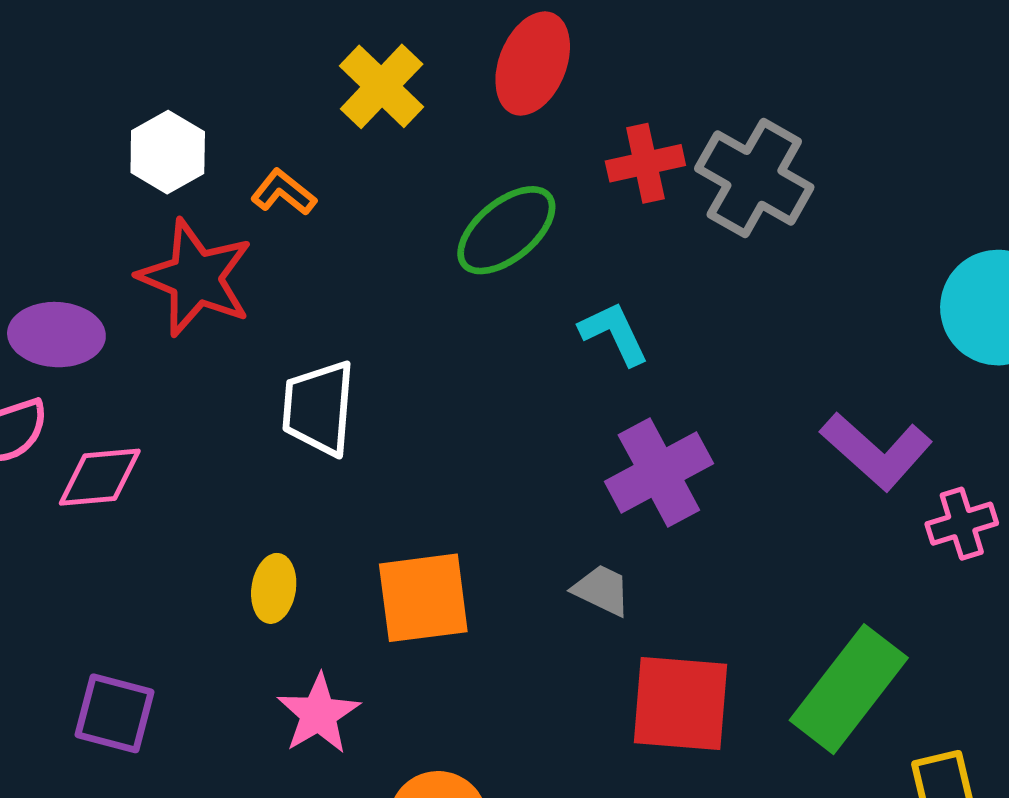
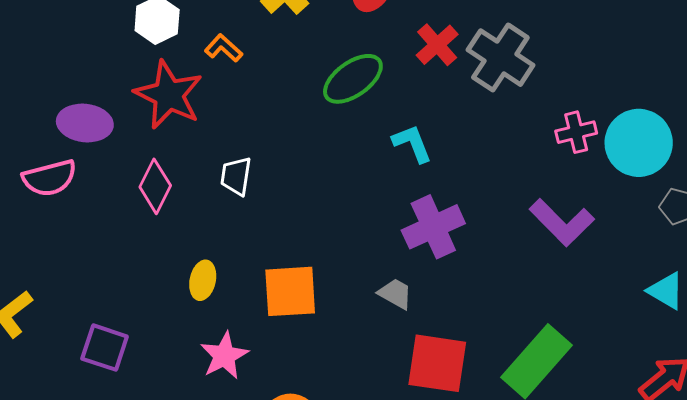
red cross: (645, 163) -> (437, 45), turned -33
white trapezoid: (319, 408) -> (236, 176), size x0.7
pink diamond: (100, 477) -> (155, 186), moved, turned -62
pink cross: (962, 524) -> (576, 132), moved

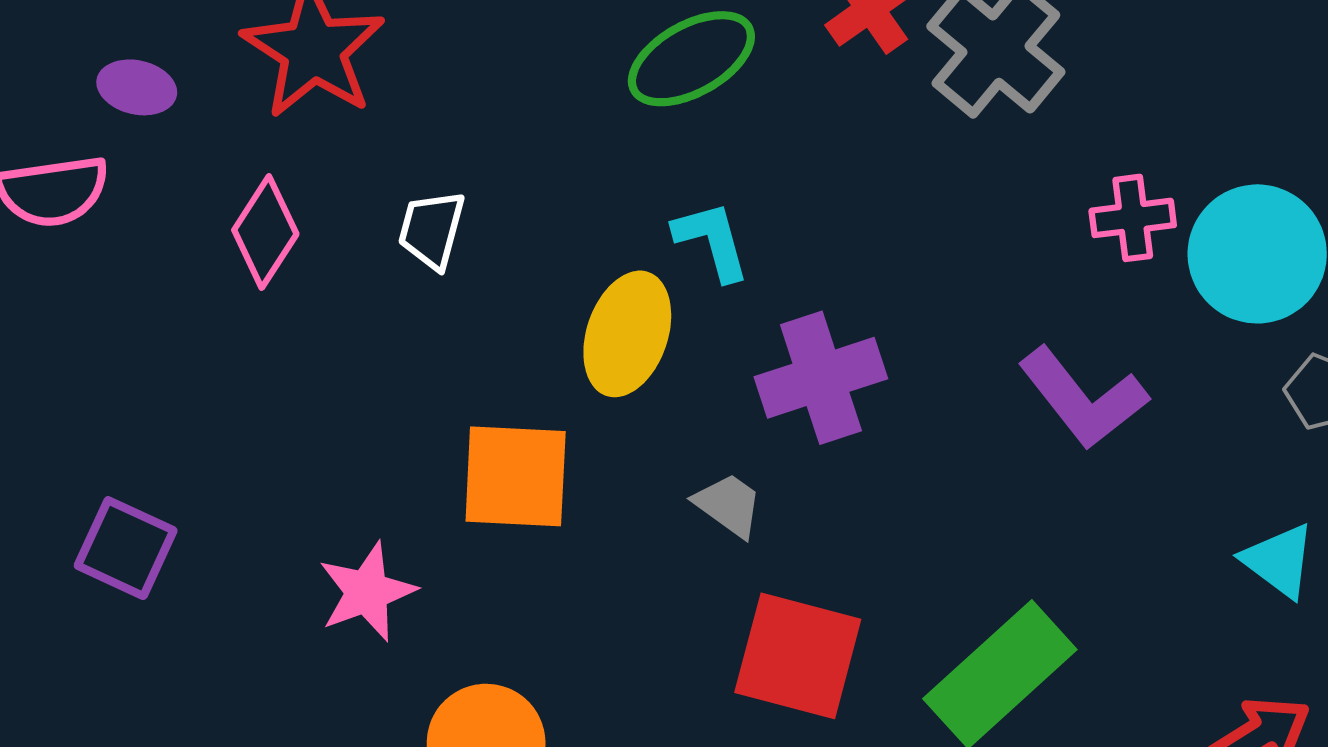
purple ellipse: (85, 123) -> (137, 87), size x0.7
cyan L-shape: (412, 143) -> (712, 241), moved
yellow ellipse: (203, 280) -> (627, 334), moved, size x1.5

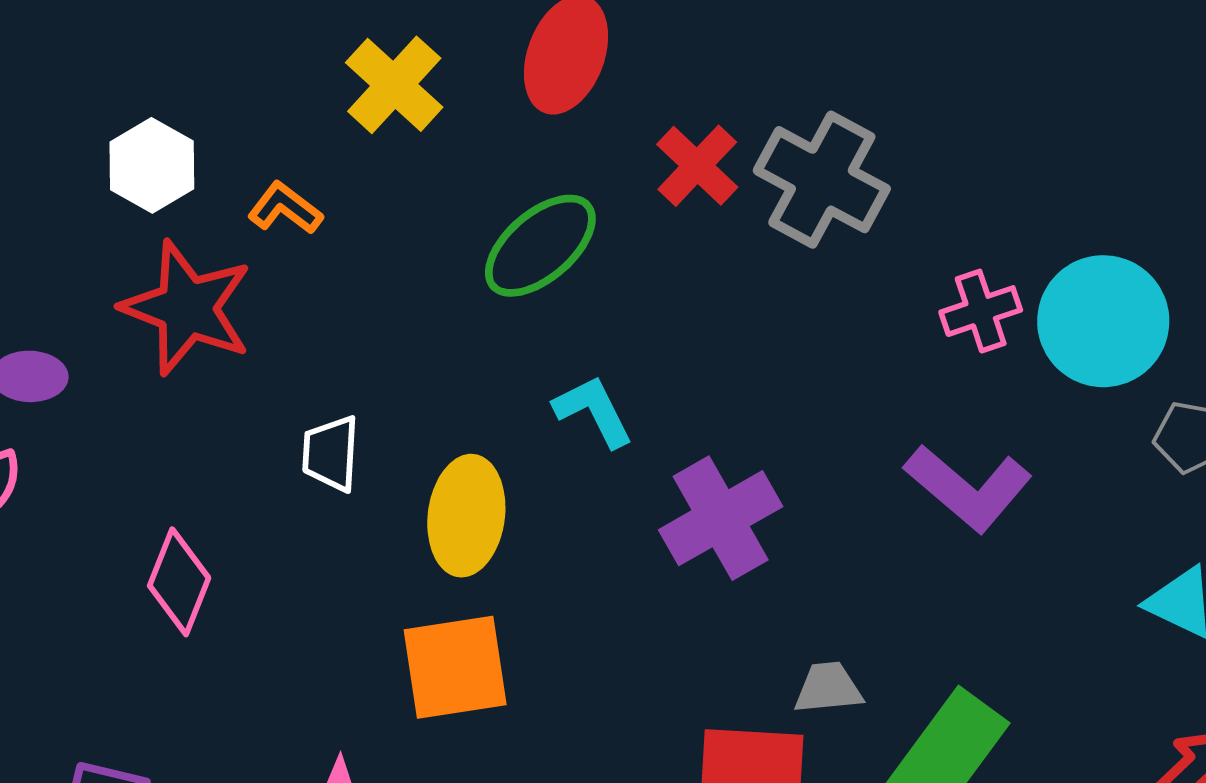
pink diamond: (265, 232) -> (179, 582), moved
yellow ellipse: (627, 334) -> (466, 516), moved
gray trapezoid: (728, 505) -> (828, 688), moved, turned -30

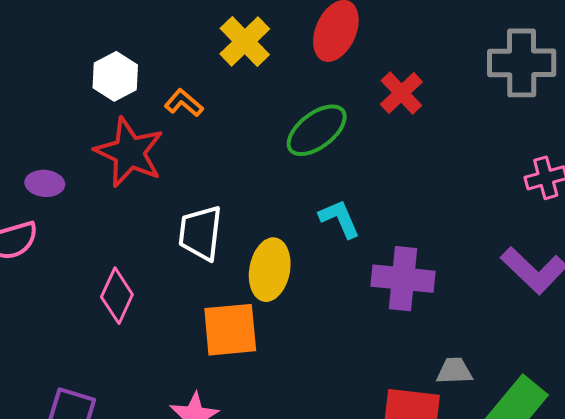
gray cross: (822, 180) -> (522, 63), moved, turned -32
white trapezoid: (331, 453) -> (200, 233), size x1.4
purple cross: (721, 518) -> (403, 279), turned 32
orange square: (455, 667) -> (230, 330), moved

